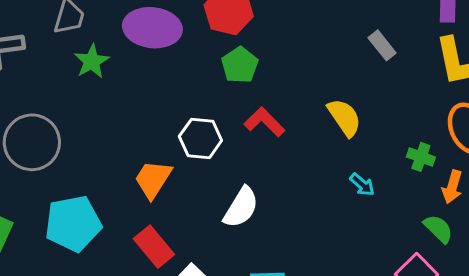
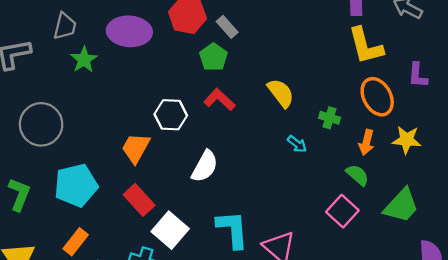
gray rectangle: (382, 45) -> (227, 27), moved
green pentagon: (240, 65) -> (213, 57), moved
green cross: (421, 157) -> (330, 118), moved

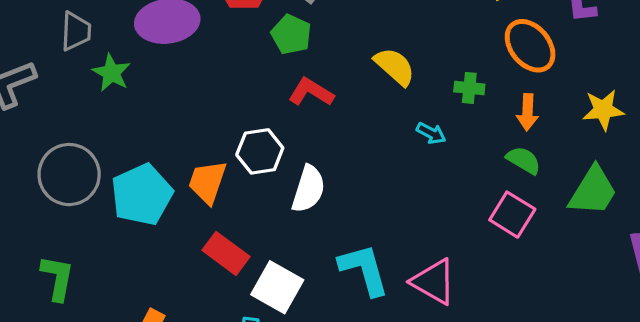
white hexagon: (171, 115) -> (260, 151), moved
yellow star: (407, 140) -> (603, 110), moved
cyan pentagon: (76, 185) -> (142, 195), moved

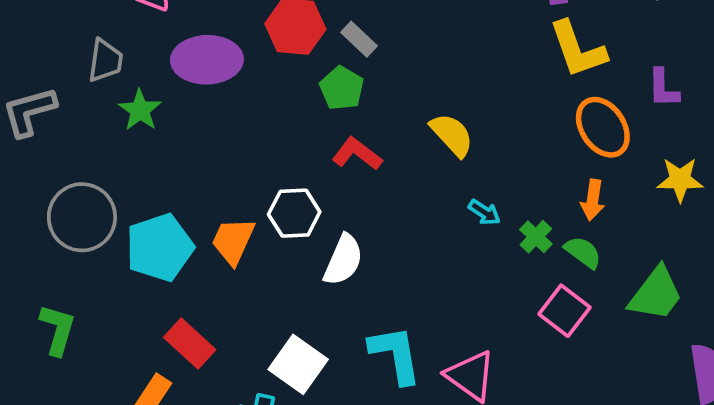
green cross: (469, 88) -> (536, 237), moved, turned 32
yellow star: (603, 110) -> (680, 180), moved
red rectangle: (226, 253) -> (190, 344), moved

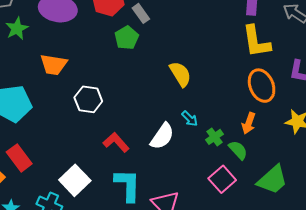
red L-shape: (357, 154) -> (116, 142), moved
orange trapezoid: (233, 241) -> (54, 65), moved, turned -116
white semicircle: (343, 260) -> (162, 136), moved

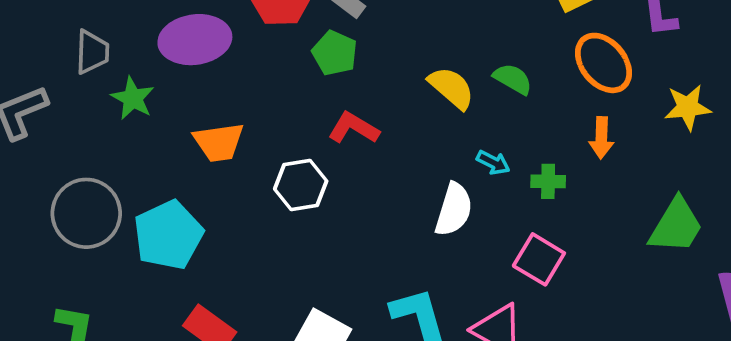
green cross: (215, 137) -> (548, 181), turned -36
red L-shape: (116, 142) -> (354, 128), moved
green semicircle: (238, 150) -> (513, 79), moved
pink square: (222, 179) -> (539, 259), moved

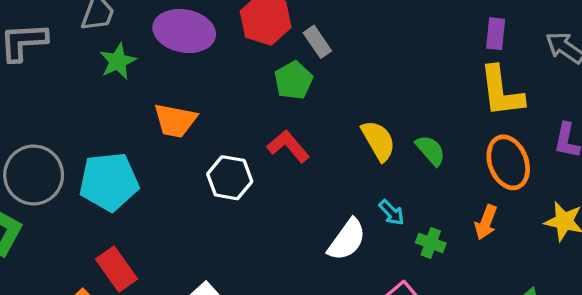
gray circle: (86, 213) -> (34, 175), moved

